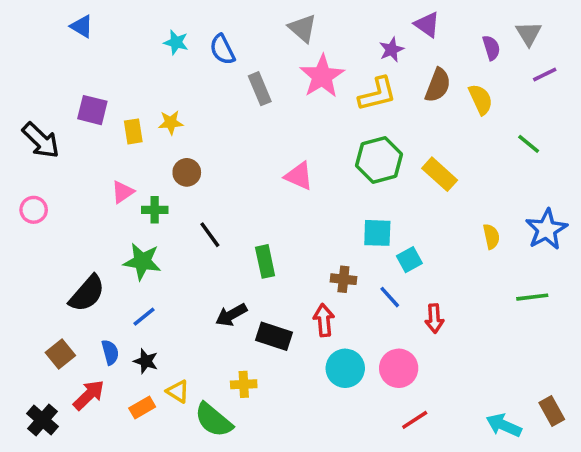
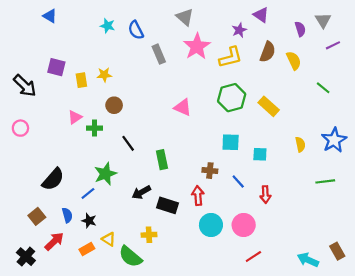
cyan square: (409, 260) -> (260, 154), moved, turned 32
green star: (142, 261) -> (105, 174), moved, turned -30

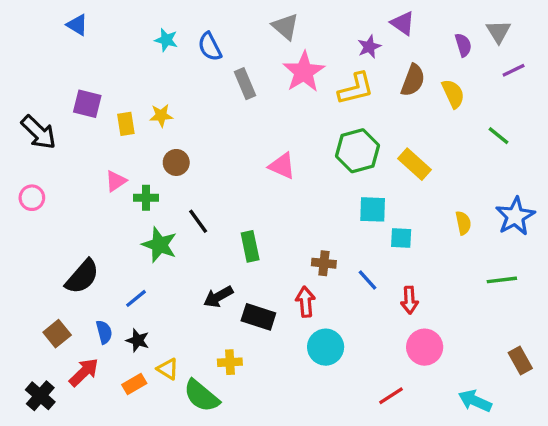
cyan square: (231, 142) -> (373, 209), moved
green star: (105, 174) -> (159, 245), moved, turned -30
pink circle: (244, 225) -> (425, 347), moved
brown rectangle: (337, 251) -> (520, 361), moved

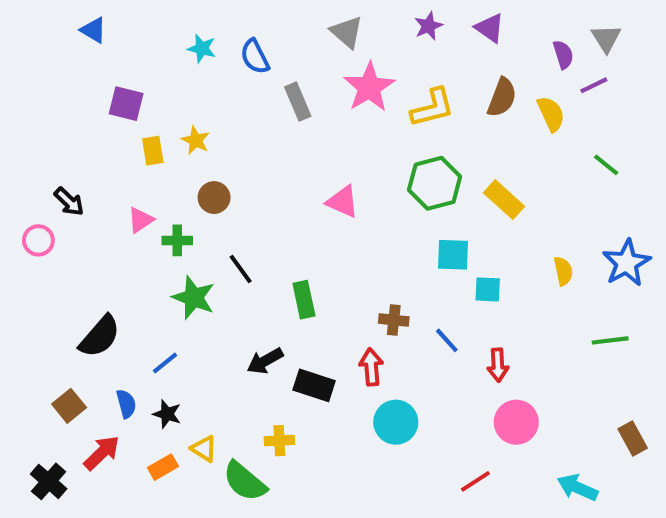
purple star: (369, 47) -> (428, 26), moved
purple line: (514, 70) -> (594, 85), moved
purple square: (87, 104) -> (126, 104), moved
yellow star: (161, 115) -> (196, 140), turned 30
black arrow: (39, 132) -> (69, 202), moved, size x0.7

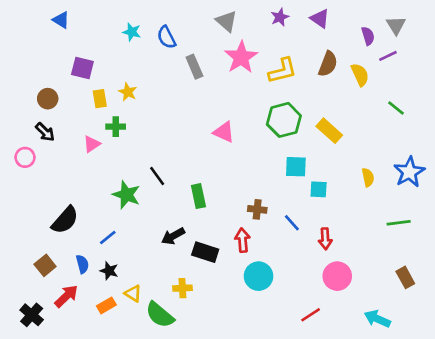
brown circle: (214, 198) -> (48, 99), moved
green cross: (177, 240) -> (116, 127), moved
brown rectangle: (633, 439) -> (405, 277), moved

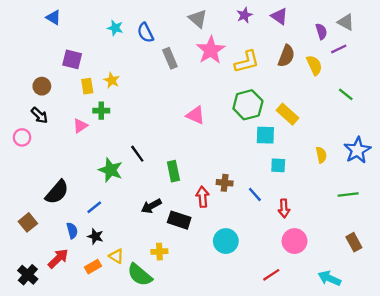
gray triangle: (396, 25) -> (346, 22), turned -30
cyan square: (296, 167) -> (265, 135), moved
red arrow: (243, 240) -> (203, 197), moved
brown square: (45, 265) -> (28, 222), moved

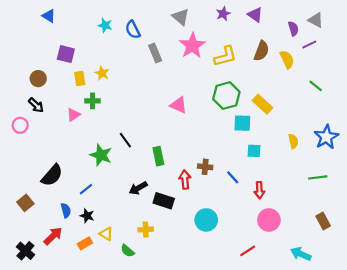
green semicircle: (140, 275) -> (128, 251), size x0.6

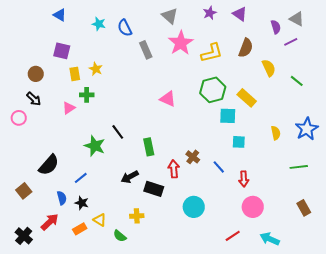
blue triangle: (49, 16) -> (60, 15), moved
yellow semicircle: (287, 59) -> (269, 68), moved
brown cross: (205, 167) -> (193, 157), turned 32
cyan arrow: (301, 254) -> (270, 239), moved

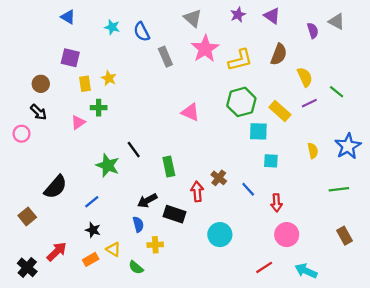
purple line: (291, 42) -> (309, 103), moved
blue semicircle: (62, 198) -> (138, 224), moved

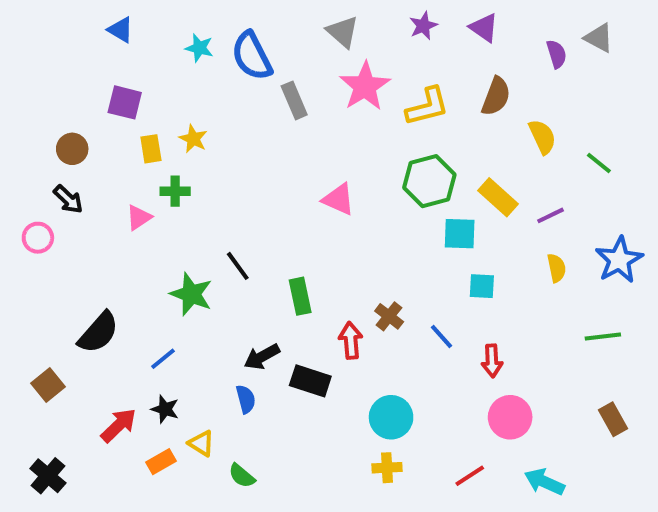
blue semicircle: (142, 32) -> (252, 56), size x1.4
purple line: (309, 103) -> (550, 215), moved
yellow cross: (155, 245) -> (387, 468), moved
red arrow: (57, 252) -> (119, 425), moved

